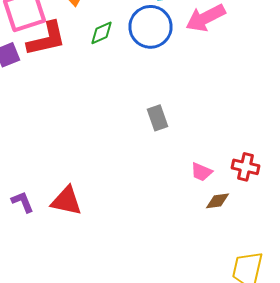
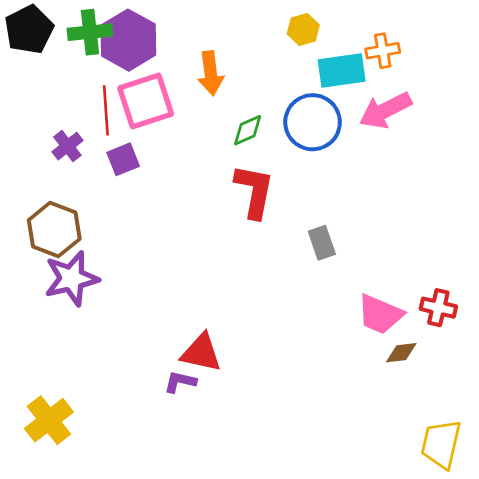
red L-shape: (46, 39) -> (254, 191), moved, turned -66
pink trapezoid: (202, 172) -> (380, 314), size x1.6
purple L-shape: (22, 202) -> (180, 382), moved, turned -55

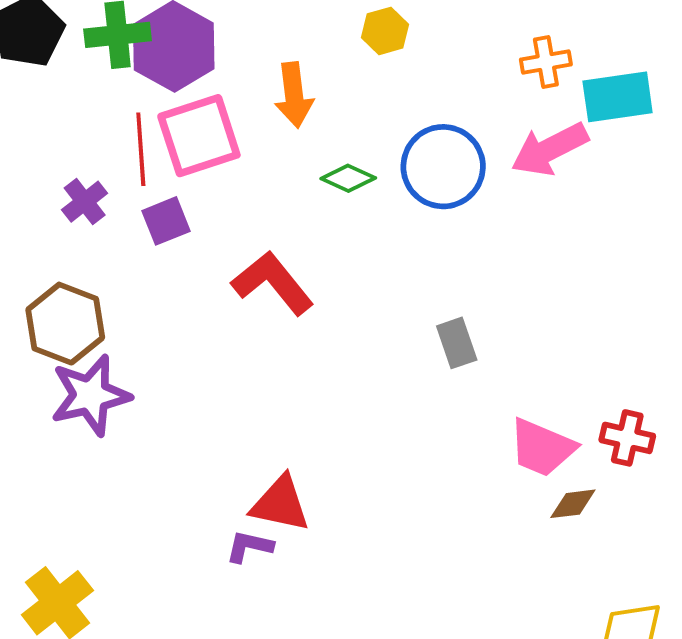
yellow hexagon: (303, 29) -> (385, 31), moved
cyan rectangle: (342, 71) -> (618, 97), moved
green diamond: (248, 130) -> (348, 178), turned 48
red L-shape: (254, 191) -> (273, 283), moved, turned -50

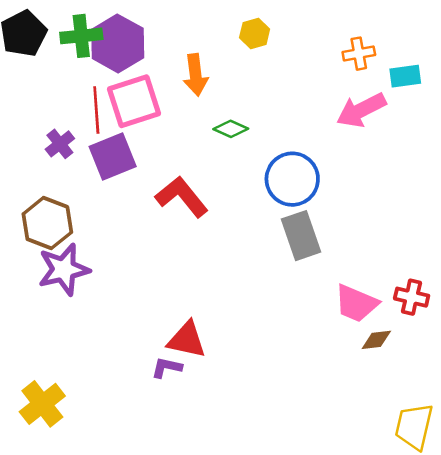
cyan rectangle: (618, 97) -> (405, 76), size x0.7
blue circle: (443, 167) -> (292, 179), moved
purple square: (166, 221) -> (113, 156), size x1.5
gray rectangle: (457, 343) -> (301, 236), size x1.5

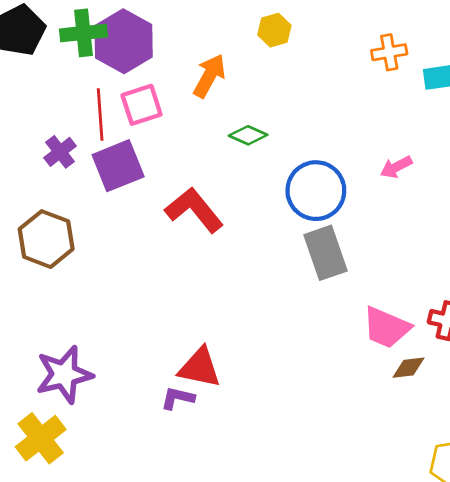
orange arrow: (196, 75) -> (209, 76), turned -144
pink square: (134, 101) -> (142, 105), size x0.7
pink arrow: (361, 110) -> (396, 167), moved, size x0.6
purple star: (64, 270) -> (64, 375), moved

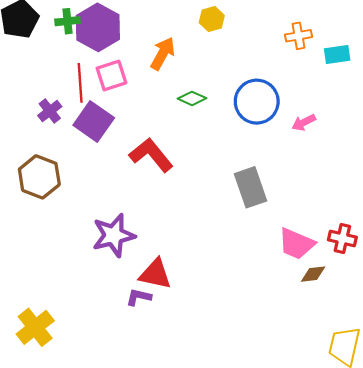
green cross: (83, 33) -> (68, 21), size x0.7
purple square: (118, 166) -> (94, 121), turned -33
blue circle: (316, 191) -> (257, 102), moved
purple star: (64, 375) -> (114, 235), moved

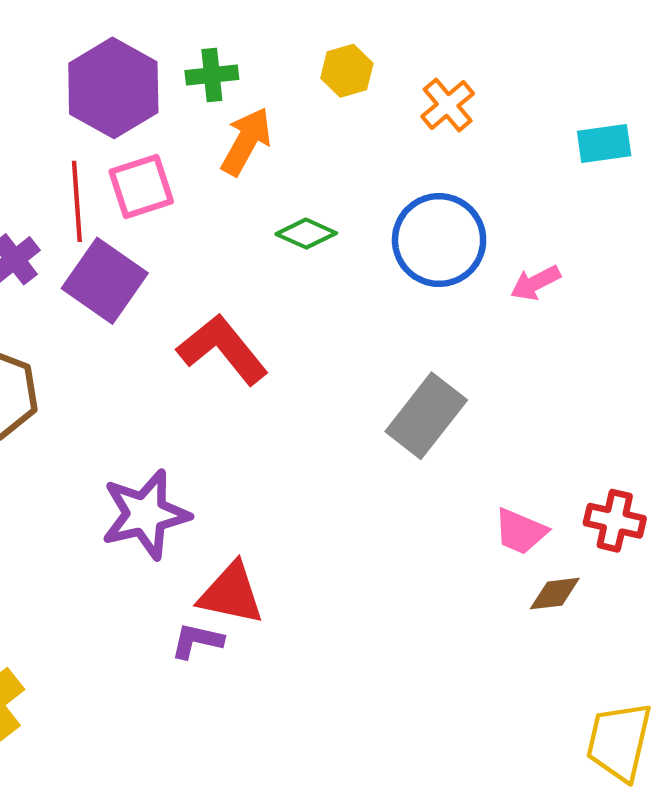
green cross: (68, 21) -> (212, 75), moved
orange cross: (298, 36) -> (448, 105), moved, turned -30
gray rectangle: (250, 187) -> (426, 416), turned 57
pink trapezoid: (296, 244) -> (520, 531), size x0.7

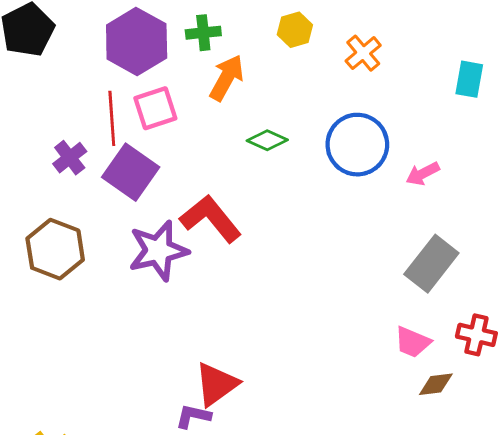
cyan rectangle: (604, 144) -> (469, 79), turned -72
gray rectangle: (426, 416) -> (431, 264), moved
purple star: (145, 514) -> (158, 251), moved
red triangle: (231, 594) -> (216, 384), turned -48

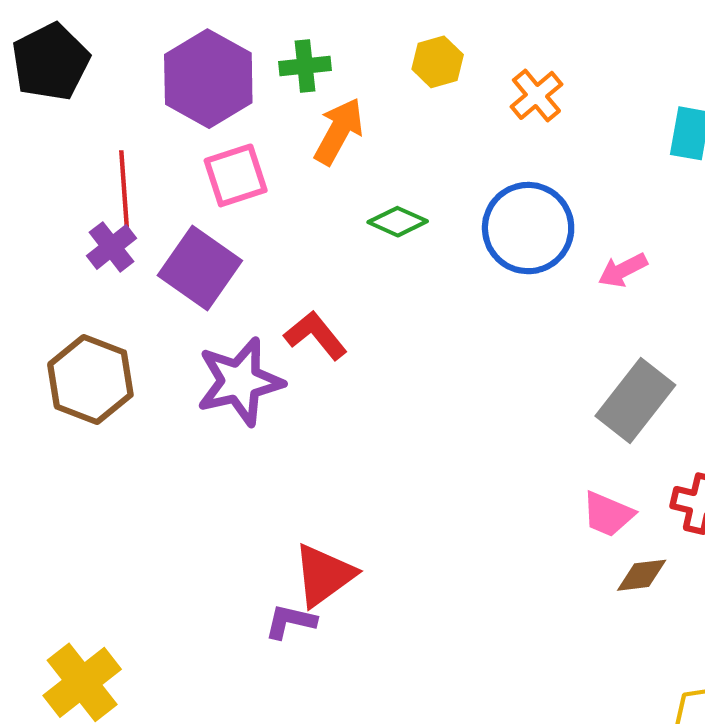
red line: (112, 118) -> (124, 190), moved
red L-shape: (211, 219) -> (316, 335), size x0.7

